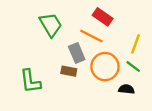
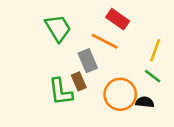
orange circle: (105, 67) -> (120, 94), moved
brown rectangle: (69, 71) -> (79, 81), turned 56
green L-shape: (30, 81) -> (61, 92), moved

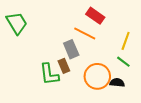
green trapezoid: (58, 28) -> (17, 23), moved

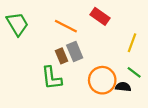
orange line: (85, 33) -> (66, 26), moved
green line: (123, 62) -> (134, 72), moved
brown rectangle: (64, 66) -> (61, 56), moved

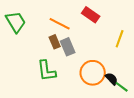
brown rectangle: (61, 56) -> (55, 42), moved
green line: (134, 72) -> (122, 87), moved
black semicircle: (123, 87) -> (112, 79), turned 40

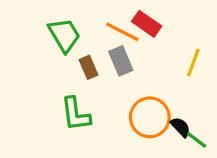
green trapezoid: (16, 22) -> (64, 35), moved
orange line: (60, 24) -> (122, 32), moved
gray rectangle: (68, 47) -> (121, 61), moved

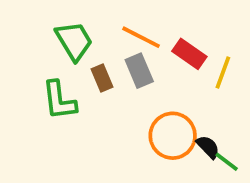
red rectangle: (147, 24) -> (189, 54), moved
green L-shape: (76, 114) -> (59, 100), moved

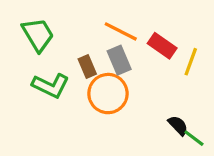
green trapezoid: (74, 41) -> (38, 35), moved
green L-shape: (59, 100) -> (51, 86), turned -57
orange circle: (173, 136) -> (108, 94), moved

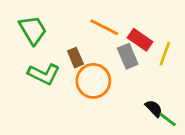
gray rectangle: (119, 60) -> (128, 56), moved

